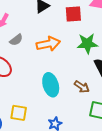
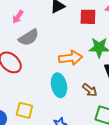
gray semicircle: (16, 40) -> (29, 37), size x1.5
orange arrow: (48, 44) -> (71, 58), moved

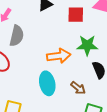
gray semicircle: (29, 37) -> (17, 36), turned -45

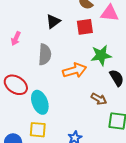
gray semicircle: (17, 36) -> (45, 54), moved
cyan ellipse: (47, 83) -> (40, 102), moved

